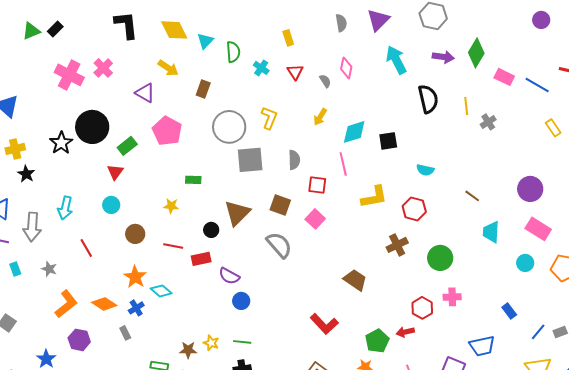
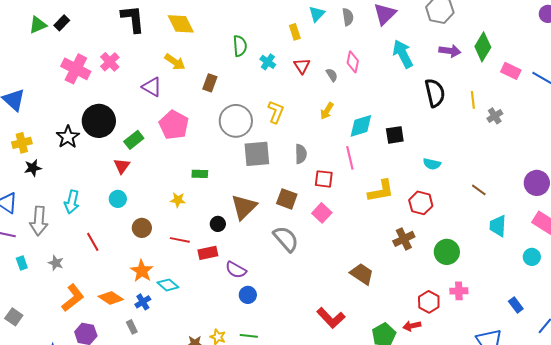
cyan triangle: (205, 41) -> (317, 14), moved
black star: (26, 174) -> (33, 168), turned 30

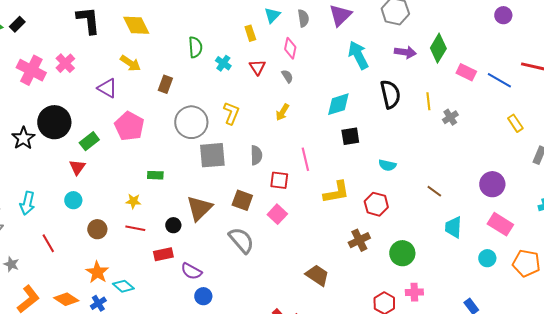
pink diamond: (353, 62) -> (290, 48), moved
cyan diamond: (361, 126) -> (338, 104), moved
red line: (180, 240) -> (135, 228), moved

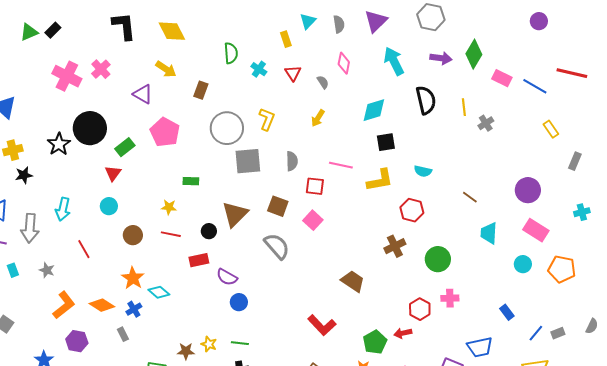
pink diamond: (290, 48) -> (344, 63), moved
pink line: (305, 159) -> (341, 165), turned -65
yellow L-shape: (336, 192) -> (380, 180), moved

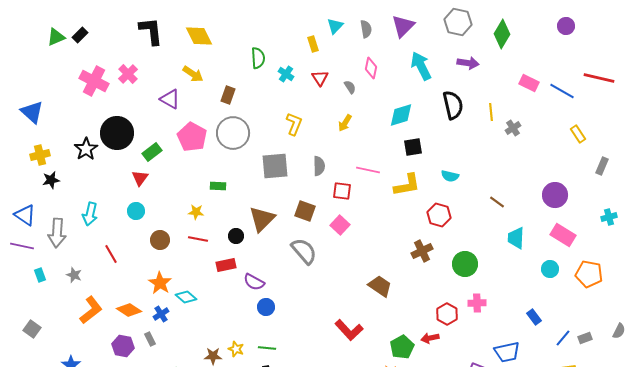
green diamond: (474, 54) -> (502, 34), moved
gray circle: (227, 128) -> (233, 133), moved
purple hexagon: (77, 341) -> (123, 346), moved

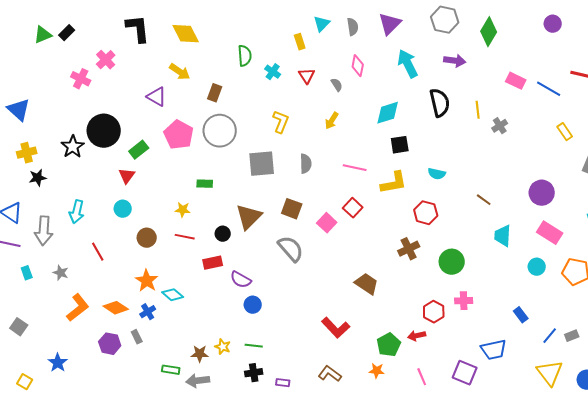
pink cross: (128, 74) -> (106, 60), moved
pink cross: (94, 81) -> (81, 79), size x0.7
red square: (342, 191) -> (353, 208), moved, turned 36

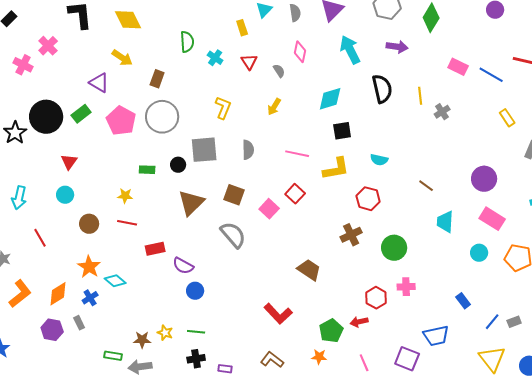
green rectangle: (139, 150) -> (81, 114), moved
black circle: (223, 234) -> (178, 165), moved
orange diamond: (116, 308) -> (58, 294), turned -65

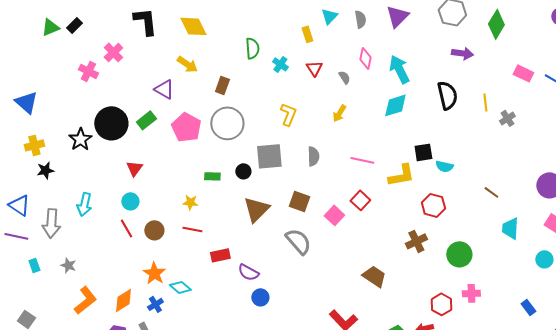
cyan arrow: (350, 50) -> (399, 69), moved
black square: (342, 131) -> (423, 152), moved
red line: (40, 238) -> (126, 228), moved

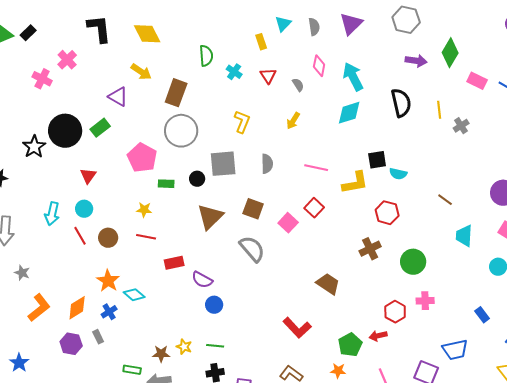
green diamond: (496, 24) -> (450, 53), moved
brown rectangle: (222, 85) -> (176, 93), size x1.5
pink pentagon: (186, 127) -> (142, 158), moved
cyan arrow: (84, 204) -> (52, 214), moved

